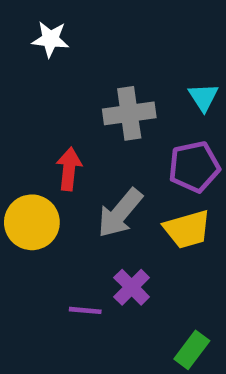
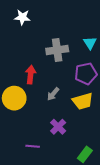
gray arrow: (120, 213) -> (53, 94), size x0.6
purple line: (85, 310) -> (33, 146), moved

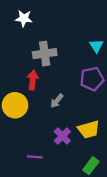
gray cross: (57, 50) -> (45, 54), moved
yellow trapezoid: (83, 101) -> (89, 129), moved

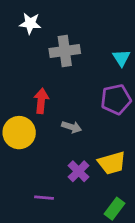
gray cross: (45, 54) -> (65, 51), moved
gray arrow: (57, 101) -> (72, 127), turned -112

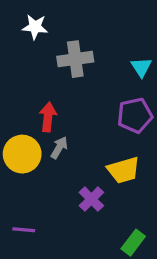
gray arrow: (72, 127) -> (59, 148), moved, turned -78
yellow trapezoid: (112, 163) -> (124, 170), moved
purple line: (44, 198) -> (24, 230), moved

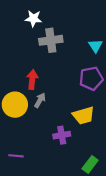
white star: (35, 27) -> (33, 19), moved
purple cross: (91, 199) -> (62, 135), turned 35

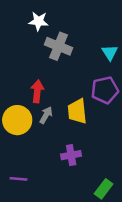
gray cross: (51, 40) -> (58, 46), turned 30
yellow trapezoid: (84, 116) -> (77, 111), moved, turned 100

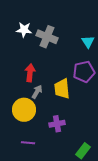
white star: (38, 21) -> (24, 30), moved
yellow circle: (17, 120) -> (24, 110), moved
purple line: (18, 179) -> (28, 143), moved

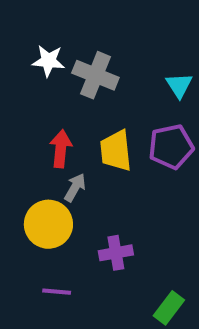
yellow trapezoid: (62, 89) -> (116, 151), moved

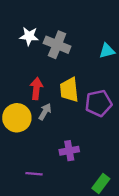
cyan triangle: (179, 85) -> (107, 51), turned 49
purple pentagon: (171, 147) -> (98, 103), moved
yellow circle: (48, 224) -> (17, 118), moved

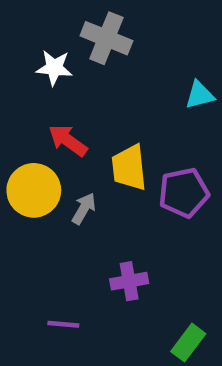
gray cross: (57, 45) -> (106, 38), moved
red arrow: (36, 89) -> (68, 140), moved, turned -60
yellow circle: (17, 118) -> (34, 190), moved

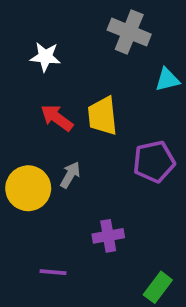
gray cross: (106, 38) -> (129, 32), moved
yellow trapezoid: (129, 168) -> (103, 116), moved
yellow circle: (34, 190) -> (28, 188), moved

